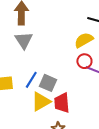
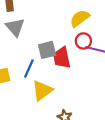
gray square: (48, 83) -> (47, 50), moved, turned -30
red trapezoid: (62, 103) -> (62, 58), moved

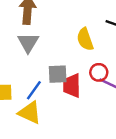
yellow semicircle: (80, 18) -> (85, 39), moved, turned -84
yellow triangle: (42, 90) -> (30, 113), moved, turned 50

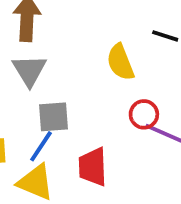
gray square: (58, 74) -> (54, 117), moved
red trapezoid: (72, 86) -> (93, 167), moved

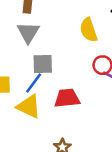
red trapezoid: (93, 167) -> (67, 98), turned 84

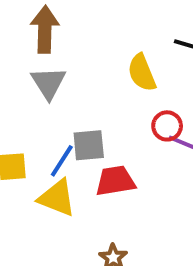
gray square: (43, 64) -> (89, 145), moved

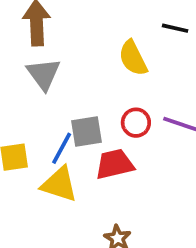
red circle: (167, 126) -> (136, 123), moved

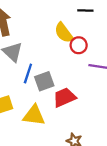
red circle: (136, 123) -> (79, 45), moved
blue line: (62, 148) -> (28, 74), moved

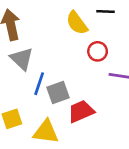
yellow semicircle: (64, 33) -> (77, 23), moved

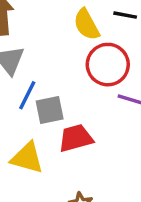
red circle: (98, 51) -> (108, 65), size x1.6

